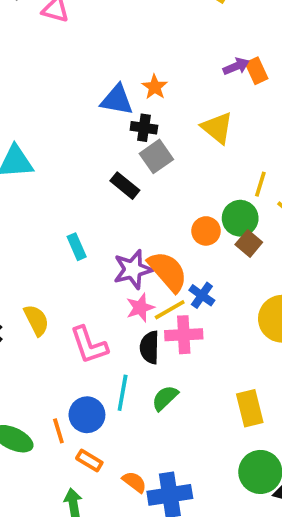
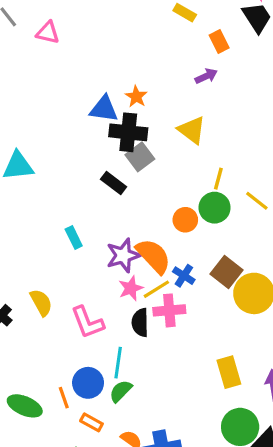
orange rectangle: (257, 71) -> (219, 42), moved
black cross: (144, 128) -> (128, 132), size x1.6
yellow line: (260, 184) -> (218, 179), moved
brown square: (249, 243) -> (227, 272), moved, size x1.4
green semicircle: (165, 398) -> (121, 391), moved

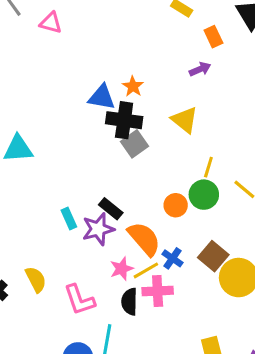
black rectangle: (114, 183) -> (111, 209), moved
purple star: (123, 255) -> (98, 229), moved

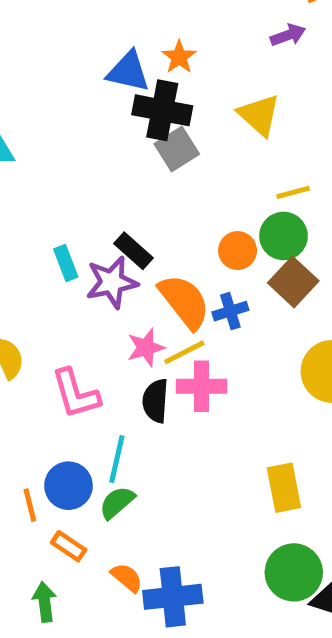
yellow line: (208, 167) -> (293, 192), turned 55
brown square: (213, 256) -> (293, 282), moved
blue cross: (172, 258) -> (230, 311), moved, turned 35

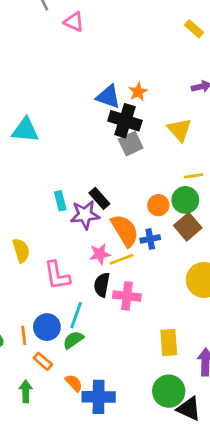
pink cross: (201, 386) -> (127, 296), moved

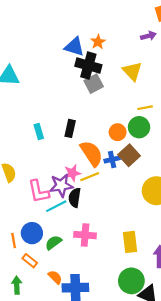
black rectangle: (99, 198) -> (70, 128), turned 56
purple star: (85, 215) -> (61, 185), moved
brown square: (188, 227) -> (129, 155), moved
pink cross: (127, 296) -> (85, 235), moved
cyan line: (76, 315) -> (56, 206), moved, turned 45

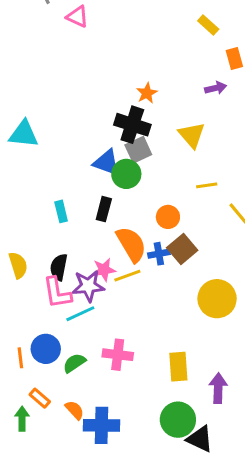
blue triangle: (74, 47) -> (106, 162), moved
green circle: (139, 127) -> (126, 174), moved
black semicircle: (75, 198) -> (59, 267), moved
orange rectangle: (30, 261) -> (40, 398), moved

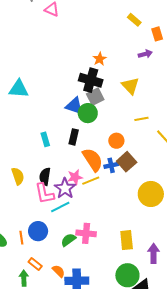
yellow rectangle: (208, 25) -> (134, 20), moved
purple star: (88, 286) -> (65, 188), turned -30
green semicircle: (74, 363) -> (68, 240), moved

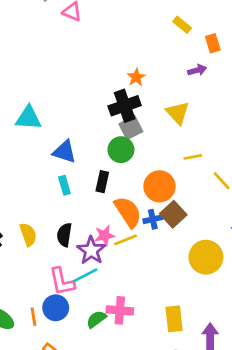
black cross: (91, 80) -> (125, 106), turned -35
blue triangle: (74, 106) -> (65, 152), moved
orange circle: (116, 141) -> (159, 186), size x1.5
pink L-shape: (44, 194) -> (62, 282), moved

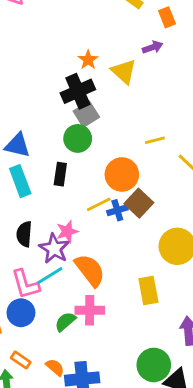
yellow triangle: (178, 113) -> (124, 71), moved
cyan rectangle: (64, 185) -> (20, 181), size x1.5
orange semicircle: (128, 212) -> (90, 270), moved
yellow line: (126, 240) -> (99, 204), moved
yellow rectangle: (174, 319) -> (148, 291), moved

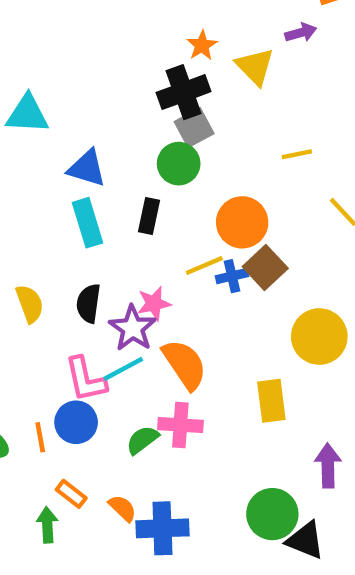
yellow line: (155, 140) -> (297, 154), moved

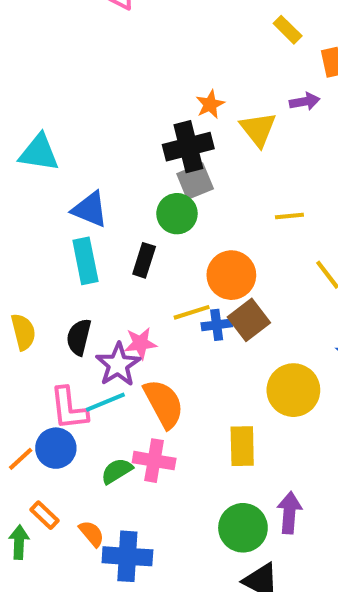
orange line: (40, 437) -> (21, 459), turned 52
green circle: (272, 514) -> (243, 528), moved

